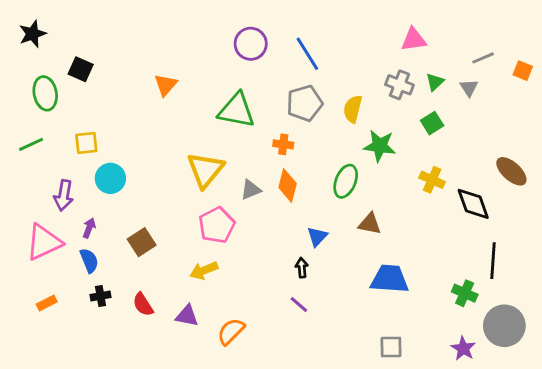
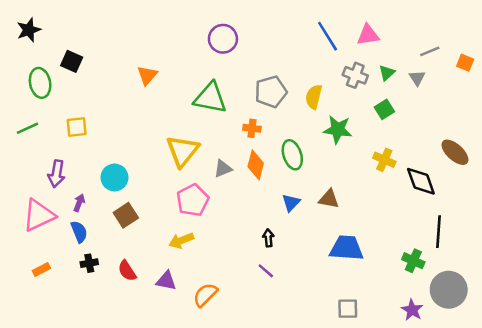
blue line: (307, 54) -> (328, 36), moved
cyan circle: (110, 178) -> (114, 177), moved
green ellipse: (346, 181) -> (292, 155), moved, turned -40
blue triangle: (317, 236) -> (291, 203), moved

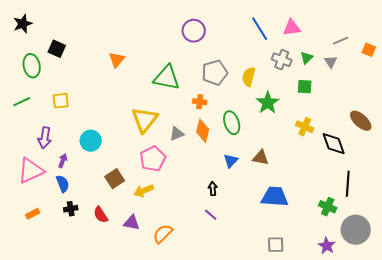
purple circle: (223, 39) -> (194, 31), moved
green square: (384, 109) -> (305, 87), turned 35
green star: (338, 130) -> (268, 103), turned 30
brown square: (126, 215) -> (115, 179), moved

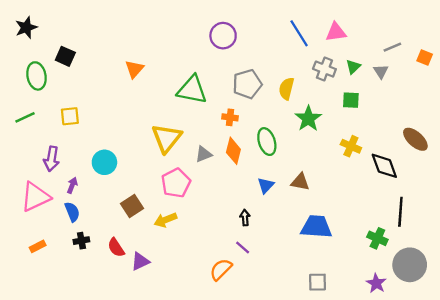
purple triangle: (132, 223) -> (140, 261), moved, turned -36
orange semicircle: (163, 234) -> (221, 269), moved

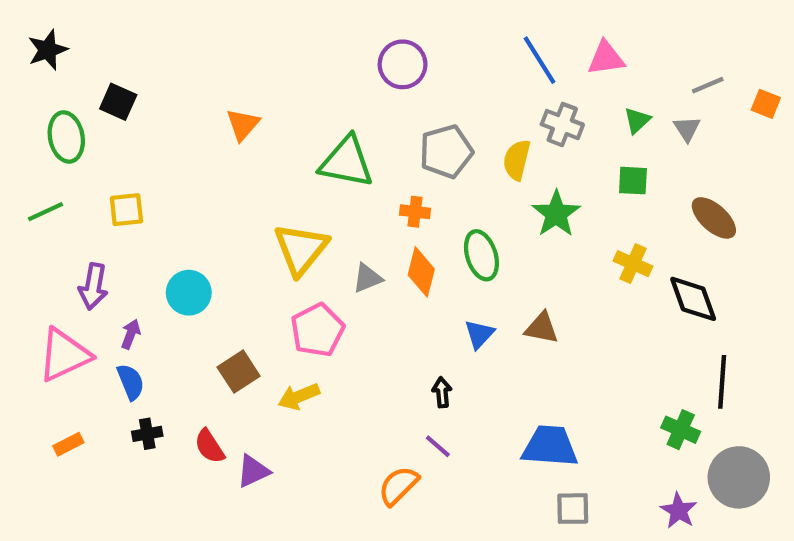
gray cross: (324, 69) -> (562, 125), moved
brown ellipse: (415, 139) -> (714, 218), moved
blue trapezoid: (316, 227) -> (550, 446), moved

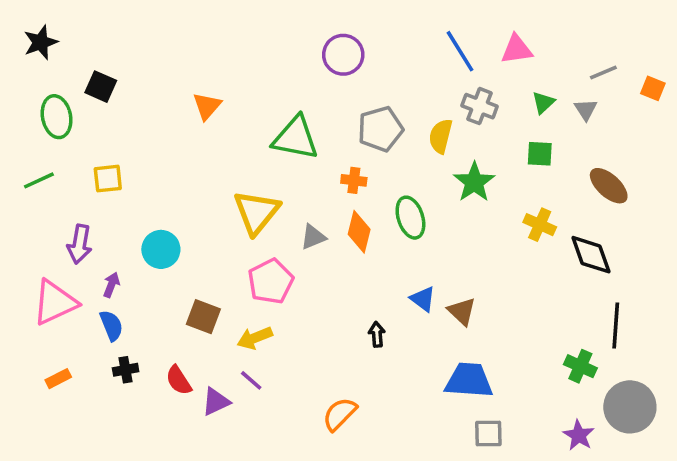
brown triangle: (542, 328) -> (462, 311), moved, turned 32
blue triangle: (479, 334) -> (423, 299), moved, turned -36
brown square: (239, 372) -> (203, 317), turned -36
purple line: (438, 446) -> (251, 380), moved

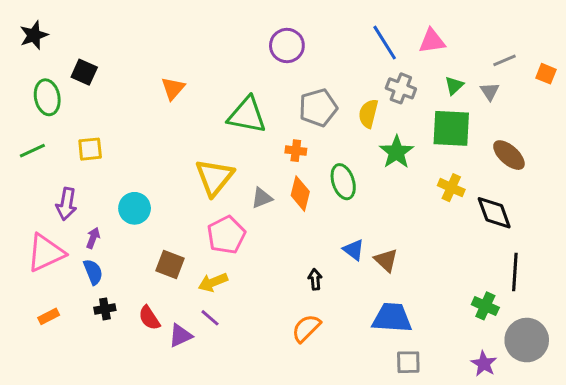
green square: (540, 154) -> (451, 128), size x1.8
orange semicircle: (340, 414) -> (306, 328), moved

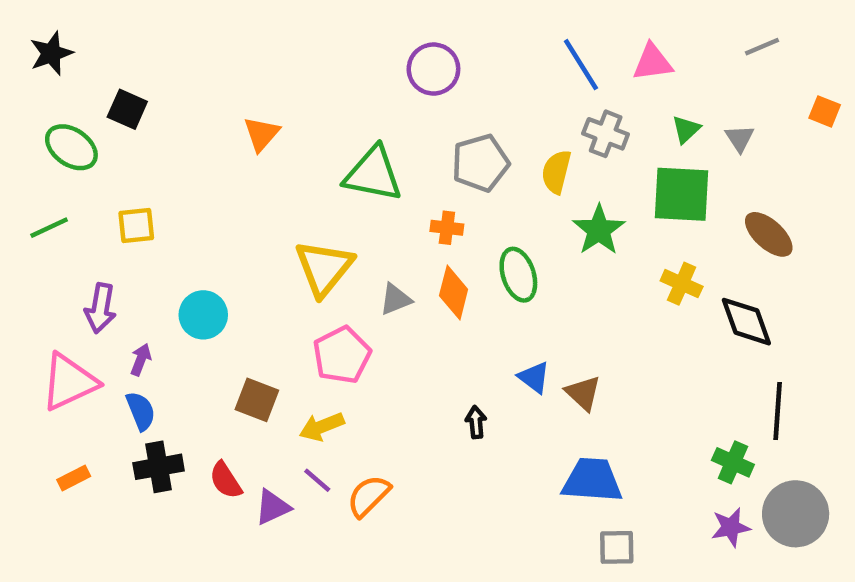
gray line: (505, 60) -> (762, 47), moved
green ellipse: (47, 97) -> (71, 147), turned -44
black cross: (105, 309) -> (159, 467), size x1.5
orange semicircle: (306, 328) -> (369, 496), moved
purple star: (484, 364) -> (731, 527), moved, turned 30

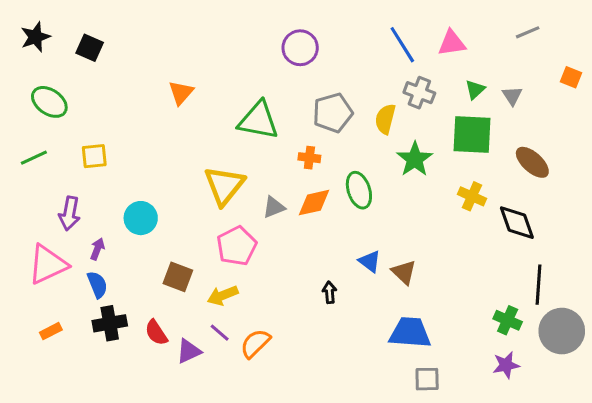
black square: (127, 109) -> (90, 48), moved
orange diamond: (454, 293) -> (314, 203), turned 63
gray circle: (796, 514) -> (562, 331), moved

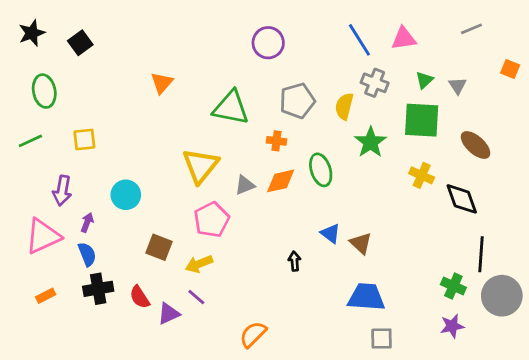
black square: (90, 48) -> (80, 43), turned 30
green ellipse: (49, 102) -> (44, 91), turned 44
orange semicircle: (255, 343) -> (253, 334), moved

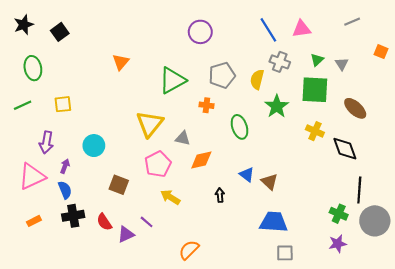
green triangle: (231, 108) -> (172, 80), turned -40
orange diamond: (281, 181) -> (201, 160), moved
gray triangle: (245, 185) -> (183, 138), turned 35
yellow arrow: (199, 264) -> (170, 197), moved, turned 54

